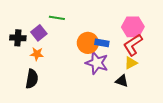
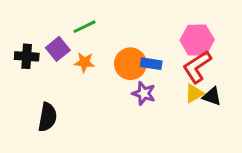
green line: (57, 18) -> (84, 27), turned -35
orange star: (37, 54) -> (84, 62), moved
purple star: (97, 63) -> (144, 93), size x0.7
black triangle: (122, 81) -> (212, 96), moved

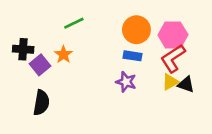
purple square: (58, 49) -> (40, 65), moved
orange star: (84, 62) -> (63, 54), moved, turned 30
orange circle: (130, 64) -> (136, 30), moved

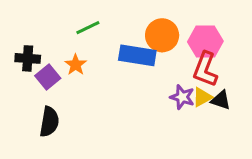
blue rectangle: (133, 56) -> (137, 55), moved, size x1.6
red L-shape: (173, 58) -> (205, 69), turned -36
purple star: (126, 82) -> (182, 97), moved

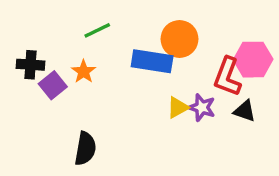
pink hexagon: (205, 41) -> (253, 60), moved
yellow triangle: (202, 97) -> (178, 107), moved
black semicircle: (49, 122) -> (85, 149), moved

